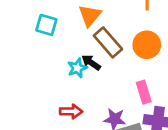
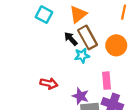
black arrow: (91, 63) -> (71, 39), moved
cyan star: (77, 68) -> (82, 56), moved

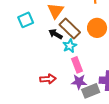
cyan square: (44, 15) -> (26, 20), turned -35
pink rectangle: (106, 81) -> (77, 65), moved

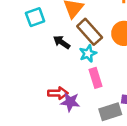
black arrow: (55, 34) -> (62, 42), moved
purple star: (79, 82) -> (70, 102), moved

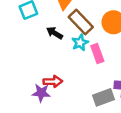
pink rectangle: (96, 78) -> (97, 54), moved
purple star: (70, 102) -> (41, 93), moved

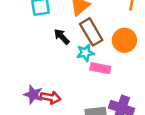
pink rectangle: (97, 54) -> (100, 68), turned -72
red arrow: (53, 81) -> (51, 97), moved

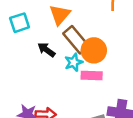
orange circle: (124, 40) -> (94, 50), moved

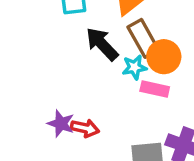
black arrow: (46, 50) -> (102, 44), size x1.5

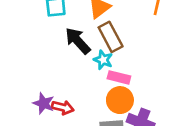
orange circle: (164, 57) -> (120, 100), moved
cyan star: (134, 67) -> (103, 60), turned 30

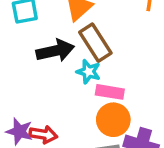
black arrow: (78, 41) -> (55, 51), turned 124

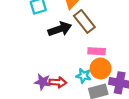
cyan star: (89, 72) -> (84, 76), moved

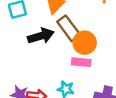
orange circle: (101, 68) -> (85, 43), moved

